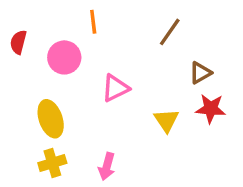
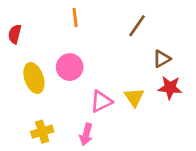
pink circle: (64, 57) -> (70, 67), moved
pink triangle: (115, 88) -> (101, 101), moved
yellow ellipse: (51, 119) -> (34, 78), moved

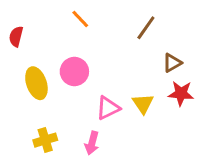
orange line: (75, 18) -> (80, 19), turned -36

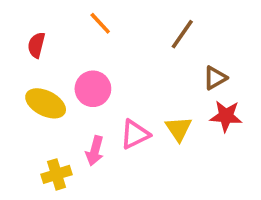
red semicircle: (16, 36) -> (36, 45), moved
yellow ellipse: (36, 83) -> (46, 103), turned -44
pink arrow: (92, 143) -> (95, 151), moved

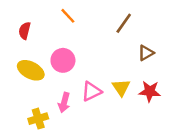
red star: (226, 116) -> (150, 91), moved

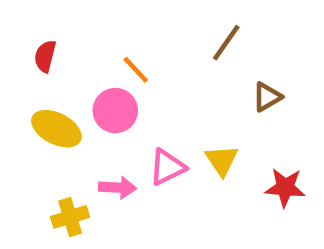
orange line: (68, 16) -> (136, 70), moved
red star: (150, 91) -> (285, 188), moved
pink arrow: (64, 102) -> (118, 188), turned -102

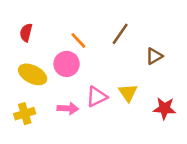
brown line: (226, 43) -> (120, 34), moved
yellow cross: (70, 217) -> (25, 114), moved

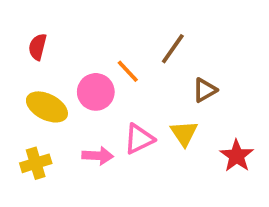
orange line: (78, 40) -> (128, 71), moved
brown triangle: (154, 56) -> (205, 90), moved
red star: (165, 108) -> (237, 156), turned 30

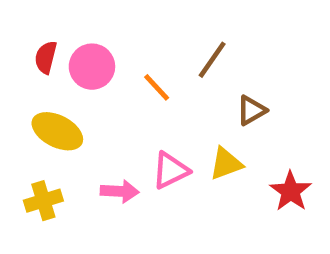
pink circle: (96, 92) -> (92, 67), moved
yellow triangle: (184, 133) -> (226, 164), turned 44

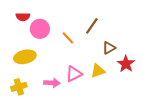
red semicircle: (46, 57) -> (23, 17), moved, turned -104
yellow ellipse: (57, 131) -> (25, 57), turned -40
red star: (291, 191) -> (126, 64), moved

